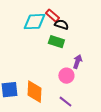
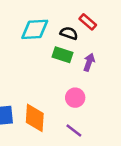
red rectangle: (52, 16) -> (88, 22), moved
purple arrow: (77, 62) -> (89, 62), moved

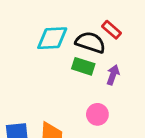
black semicircle: (69, 33) -> (90, 42), size x1.5

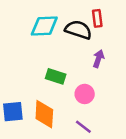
red rectangle: (112, 30) -> (97, 18), turned 42
green rectangle: (83, 66) -> (56, 76), moved

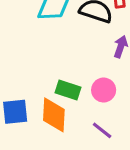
green rectangle: (56, 76) -> (68, 90), moved

